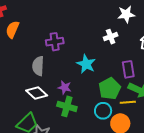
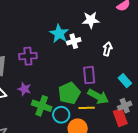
purple cross: (55, 42) -> (28, 56), moved
cyan star: (86, 64) -> (59, 34), moved
green cross: (67, 106) -> (42, 106), moved

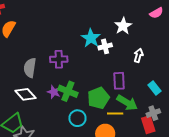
white star: (91, 20) -> (123, 26), turned -30
green cross: (42, 106) -> (68, 91), moved
cyan circle: (61, 115) -> (77, 118), moved

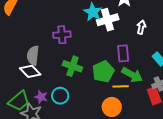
white cross: (105, 46) -> (108, 20), size x1.5
gray semicircle: (30, 68) -> (33, 55), moved
purple star: (54, 92) -> (41, 97), moved
cyan circle: (77, 118) -> (60, 96), moved

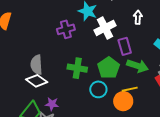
white cross: (108, 20) -> (105, 28), moved
purple cross: (62, 35) -> (66, 29), moved
yellow line: (121, 86) -> (130, 89), moved
cyan circle: (60, 96) -> (98, 89), moved

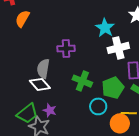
purple cross: (66, 29) -> (66, 49), moved

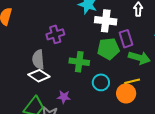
white cross: (118, 48) -> (106, 21), turned 35
green pentagon: (113, 88) -> (108, 49), moved, turned 30
purple star: (50, 110) -> (64, 97), moved

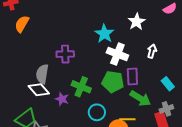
purple star: (64, 97) -> (62, 99), moved

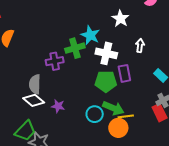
green cross: (81, 87) -> (75, 48), moved, turned -30
green arrow: (140, 98) -> (113, 108), moved

